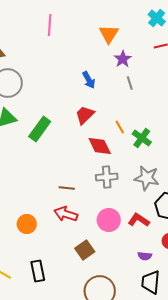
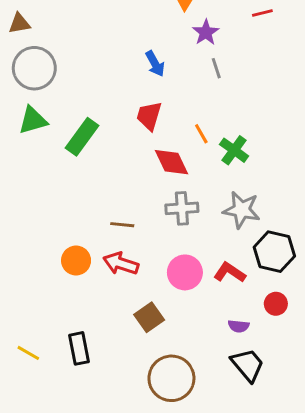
red trapezoid: (85, 115) -> (149, 116), turned -30
orange circle: (27, 224) -> (76, 261), moved
black trapezoid: (151, 282) -> (248, 365), turned 135

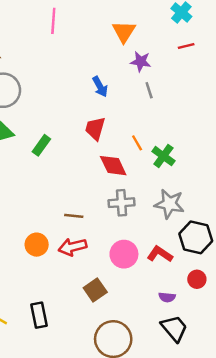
purple star: (206, 32) -> (141, 62), turned -30
green rectangle: (82, 137) -> (41, 145), size x0.7
red arrow: (121, 264) -> (72, 247), turned -32

